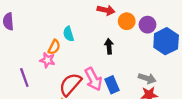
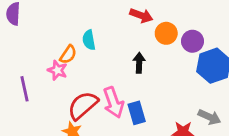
gray arrow: (147, 78) -> (209, 117), moved

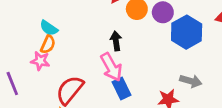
cyan semicircle: (89, 40) -> (49, 28), moved, turned -36
pink arrow: (113, 102) -> (111, 67), moved

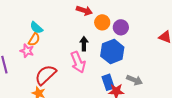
blue hexagon: (187, 32) -> (112, 52), moved
blue rectangle: (121, 89) -> (108, 82), moved

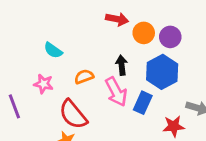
orange semicircle: (34, 39) -> (84, 77), moved, turned -136
red semicircle: (46, 75) -> (73, 114), turned -80
blue rectangle: (108, 82) -> (143, 103), moved, turned 49

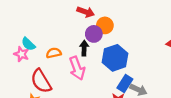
purple circle: (170, 37) -> (94, 34), moved
cyan semicircle: (53, 50) -> (28, 44), moved
blue rectangle: (143, 103) -> (125, 83), moved

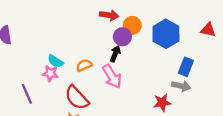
black arrow: (84, 48) -> (115, 54), turned 32
blue hexagon: (115, 58) -> (166, 34), moved
blue rectangle: (125, 83) -> (186, 67), moved

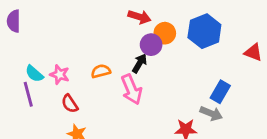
blue hexagon: (166, 34) -> (204, 31), moved
cyan semicircle: (55, 61) -> (34, 74), moved
red semicircle: (77, 98) -> (70, 104), moved, size x0.6

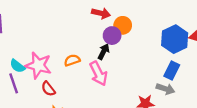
blue hexagon: (204, 31) -> (175, 39), moved
pink star: (60, 75) -> (38, 65), size x1.6

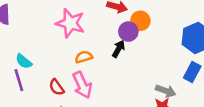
pink star: (38, 65) -> (70, 23), moved
pink arrow: (98, 74) -> (82, 85), moved
gray arrow: (165, 89) -> (166, 91), moved

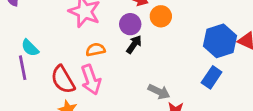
purple circle: (128, 32) -> (130, 24), moved
red semicircle: (57, 87) -> (63, 80), size x1.5
gray arrow: (166, 91) -> (159, 92), moved

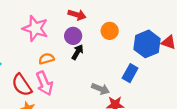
orange circle: (161, 16) -> (110, 31), moved
blue rectangle: (212, 77) -> (130, 73), moved

